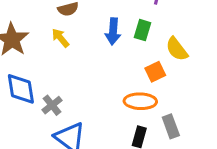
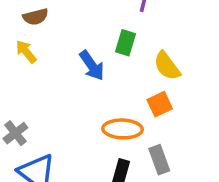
blue arrow: (113, 31) -> (92, 65), moved, turned -40
orange square: (155, 72) -> (160, 104), moved

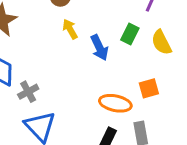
yellow arrow: (26, 52) -> (70, 29), moved
yellow semicircle: (167, 66) -> (161, 42), moved

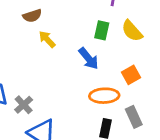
blue arrow: (99, 48) -> (89, 59), moved

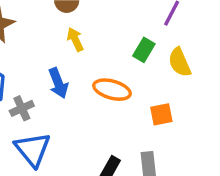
blue arrow: (89, 59) -> (58, 83), moved
orange ellipse: (104, 96) -> (112, 90), moved

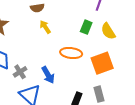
blue arrow: (58, 83) -> (48, 75), moved
orange square: (161, 114) -> (102, 63), size x1.6

